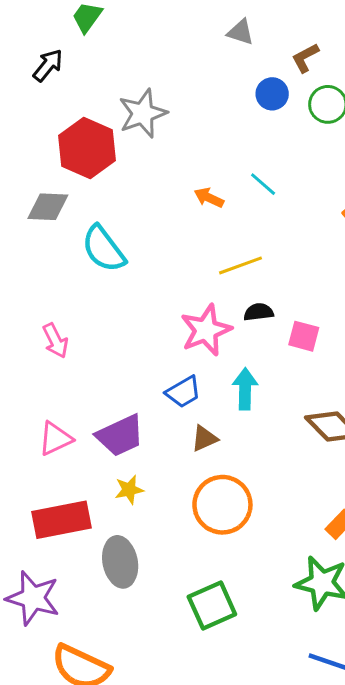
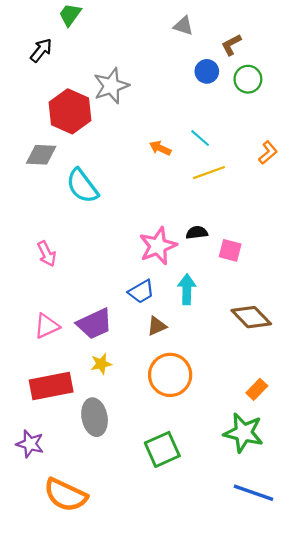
yellow line: (241, 265) -> (209, 173), moved
purple star: (33, 598) -> (30, 444), size x0.7

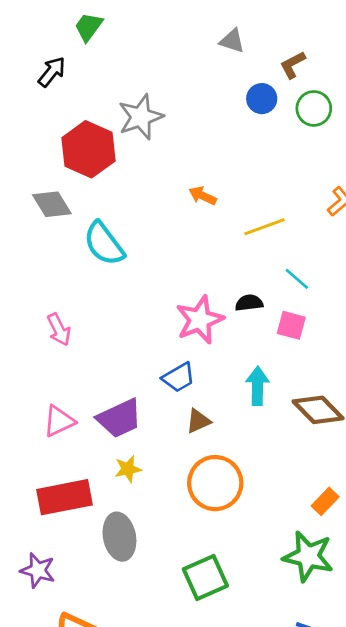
cyan line: (200, 138) -> (297, 279), moved
gray diamond: (41, 155) -> (52, 204), turned 56
cyan arrow: (187, 289) -> (257, 386), moved

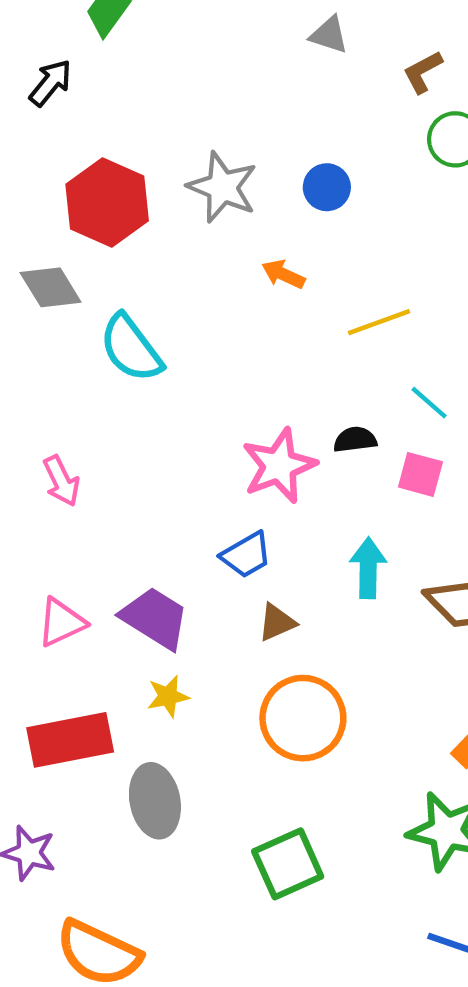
blue circle: (262, 99) -> (327, 187), moved
gray star: (141, 117) -> (222, 187), moved, turned -30
purple trapezoid: (119, 418) -> (155, 618), turned -123

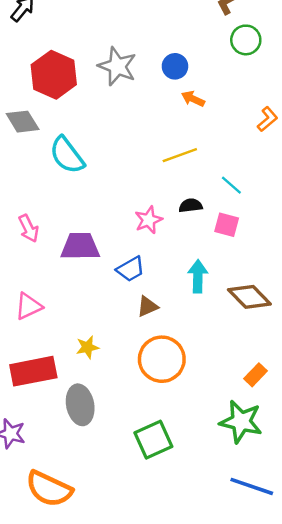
orange arrow: (283, 274) -> (193, 99), moved
yellow line: (379, 322) -> (180, 155), moved
pink star: (279, 466) -> (149, 220), size x0.7
purple trapezoid: (155, 618) -> (80, 246), moved, turned -33

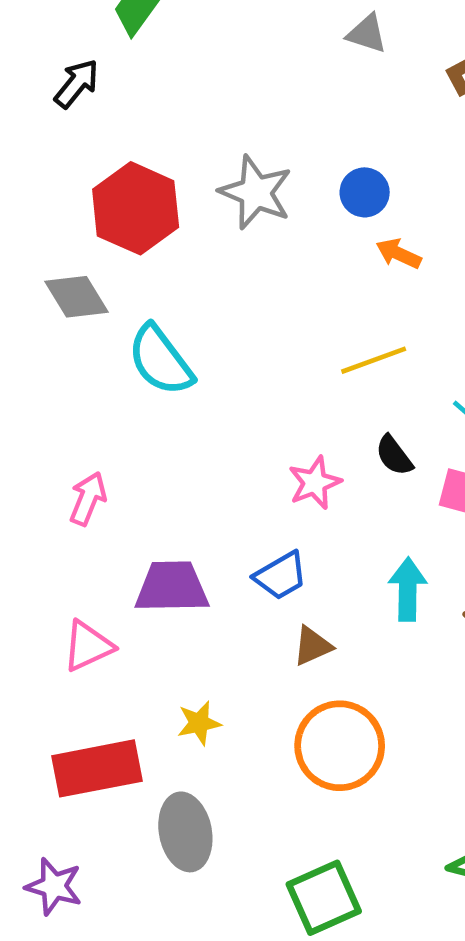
black semicircle: (191, 206) -> (394, 455), turned -120
pink arrow: (29, 228) -> (88, 499), turned -132
purple trapezoid: (80, 246) -> (172, 587), moved

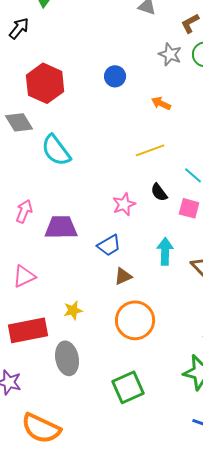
gray star: (256, 192) -> (170, 54), moved, size x0.7
blue circle: (365, 192) -> (115, 76), moved
purple trapezoid: (172, 587) -> (61, 227), moved

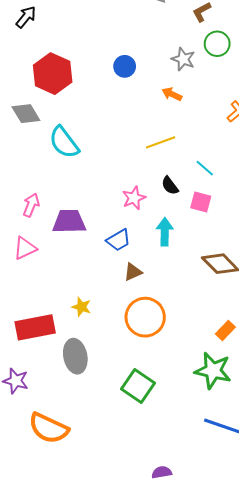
gray star: (170, 54) -> (183, 59), moved
cyan arrow: (165, 251) -> (165, 232), moved
pink triangle: (24, 276) -> (25, 248), moved
yellow star: (73, 310) -> (81, 307), turned 30
green square: (128, 387) -> (138, 386), turned -32

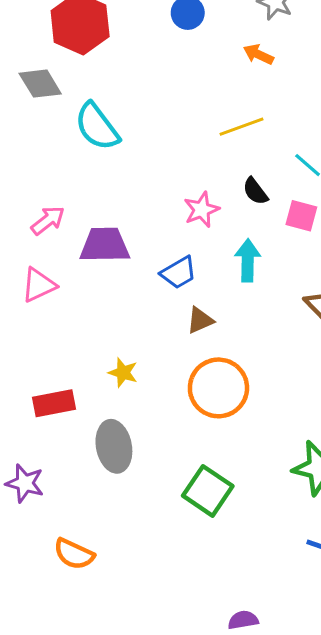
pink arrow: (31, 205) -> (48, 220), turned 30
red rectangle: (35, 327) -> (54, 403), size x0.7
orange semicircle: (49, 428) -> (74, 554), size x0.7

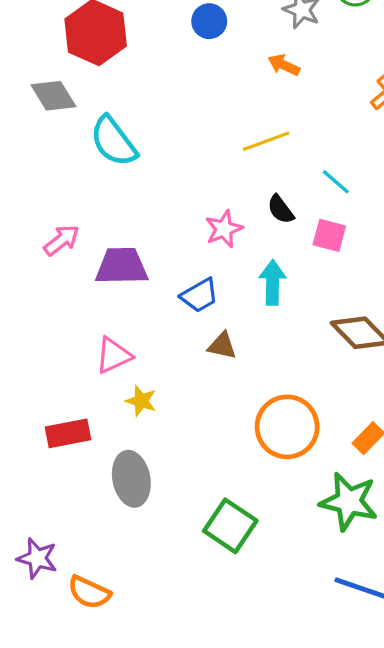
pink triangle: (39, 285) -> (113, 355), moved
brown triangle: (200, 320) -> (222, 346), turned 36
orange circle: (218, 388) -> (287, 427), moved
purple star: (25, 483) -> (37, 558), moved

